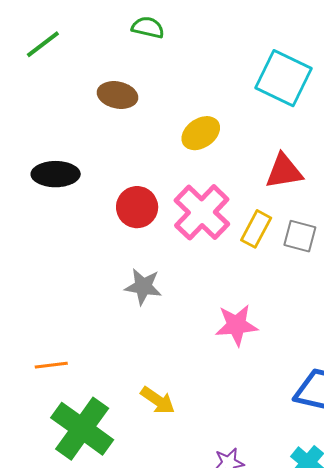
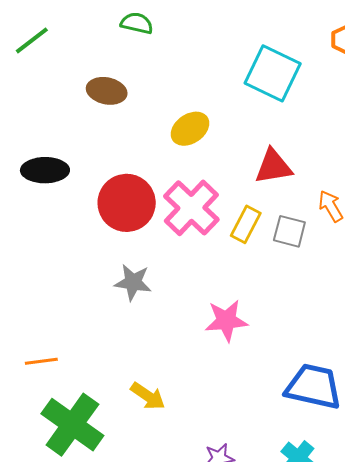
red circle: (137, 207) -> (127, 203), size x1.4

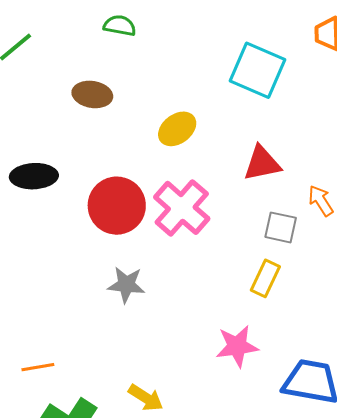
yellow rectangle: (246, 224) -> (265, 278), moved
pink star: (226, 321) -> (237, 346), moved

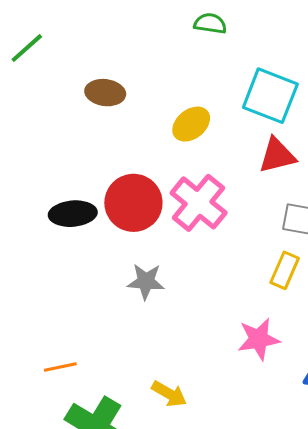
green semicircle: (120, 26) -> (210, 23), moved
cyan square: (257, 70) -> (270, 96), moved
black ellipse: (34, 176) -> (73, 214), moved

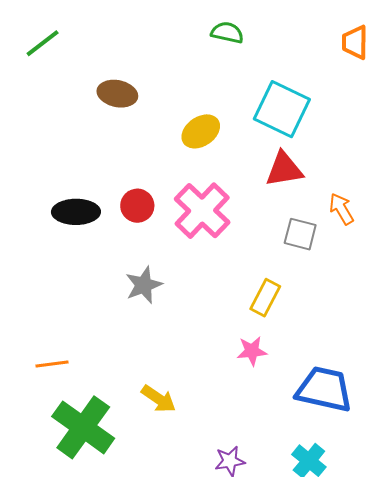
red circle: (133, 203) -> (137, 206), size x0.6
yellow rectangle: (285, 270) -> (265, 298), moved
gray star: (146, 281) -> (144, 285), turned -30
pink star: (259, 339) -> (252, 351), size x0.7

